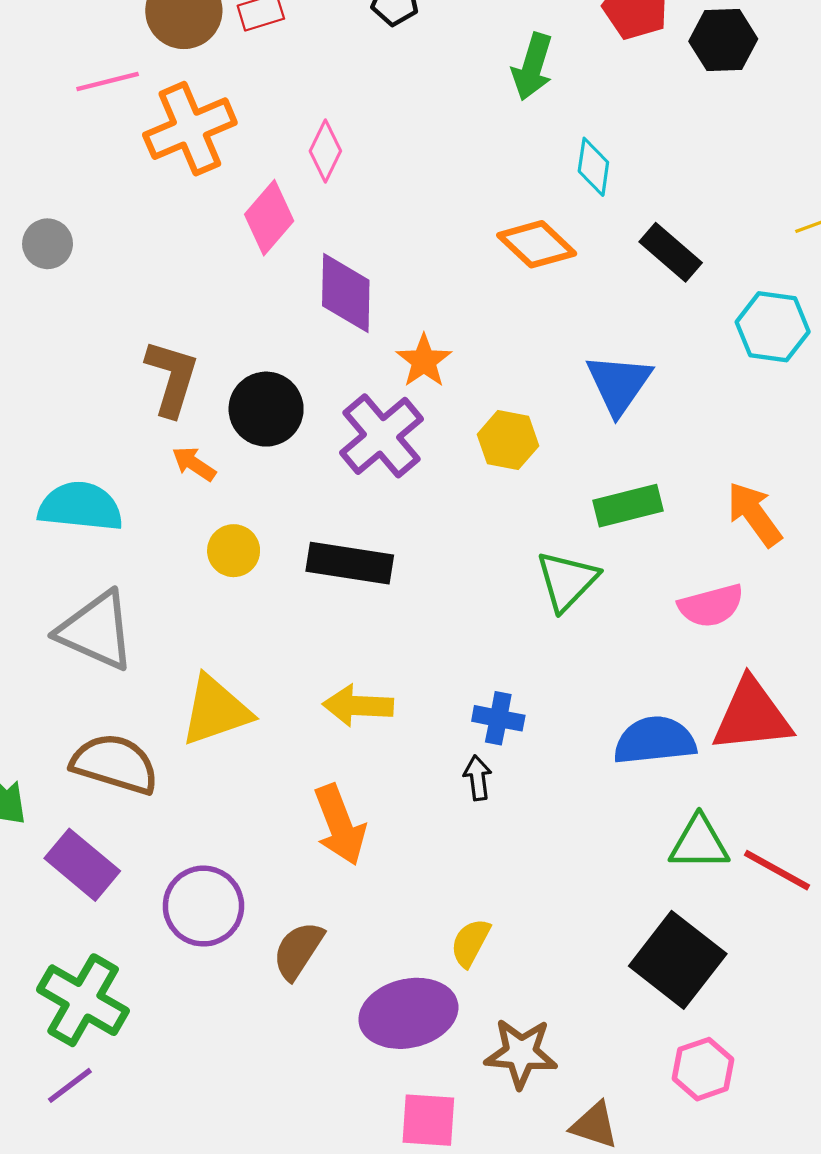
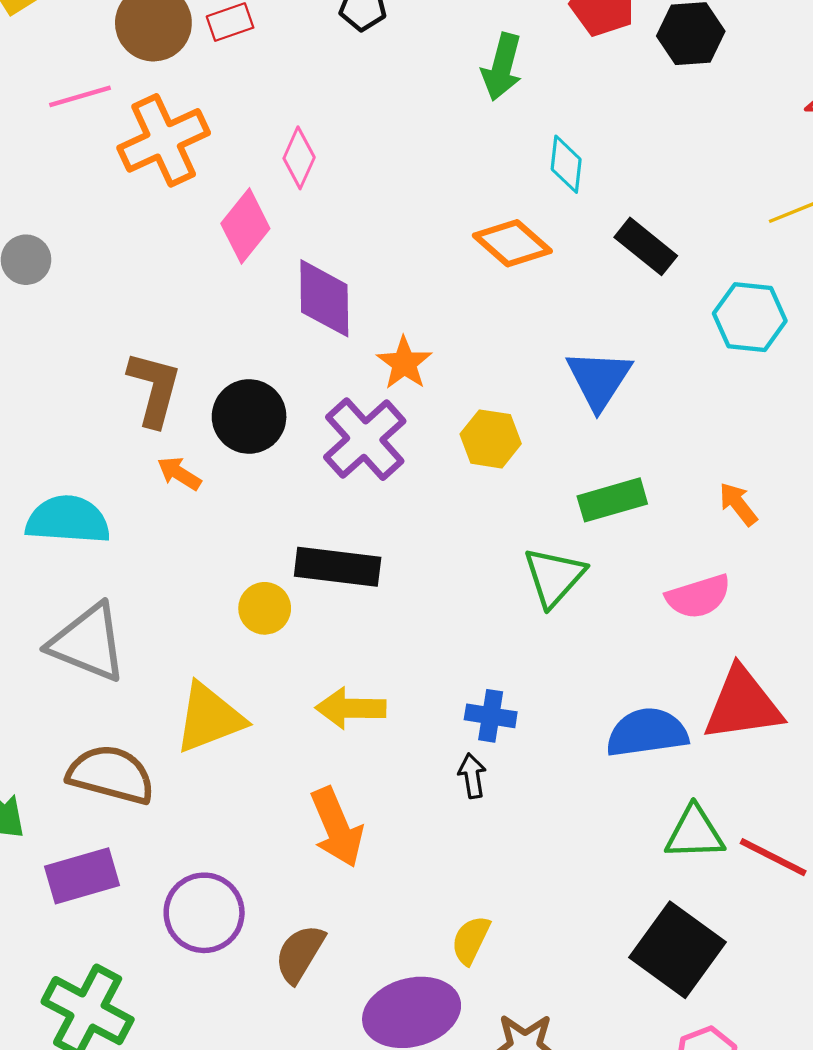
orange arrow: (754, 514) -> (738, 504), size x0.7
yellow circle: (234, 551) -> (265, 608), moved
purple rectangle: (82, 865) -> (82, 876), turned -54

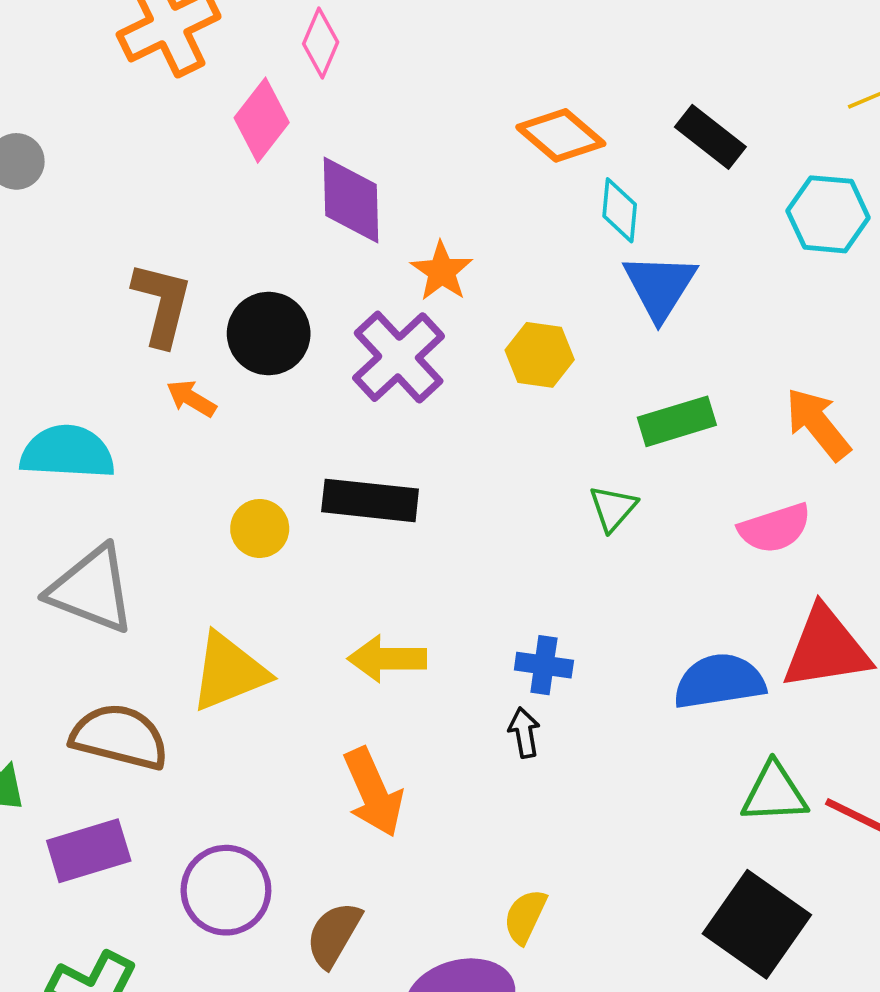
cyan diamond: (566, 164) -> (620, 210), moved
orange arrow: (738, 504) -> (818, 424), size x1.5
green triangle: (554, 577) -> (613, 508), size x0.7
yellow circle: (265, 608) -> (260, 528), moved

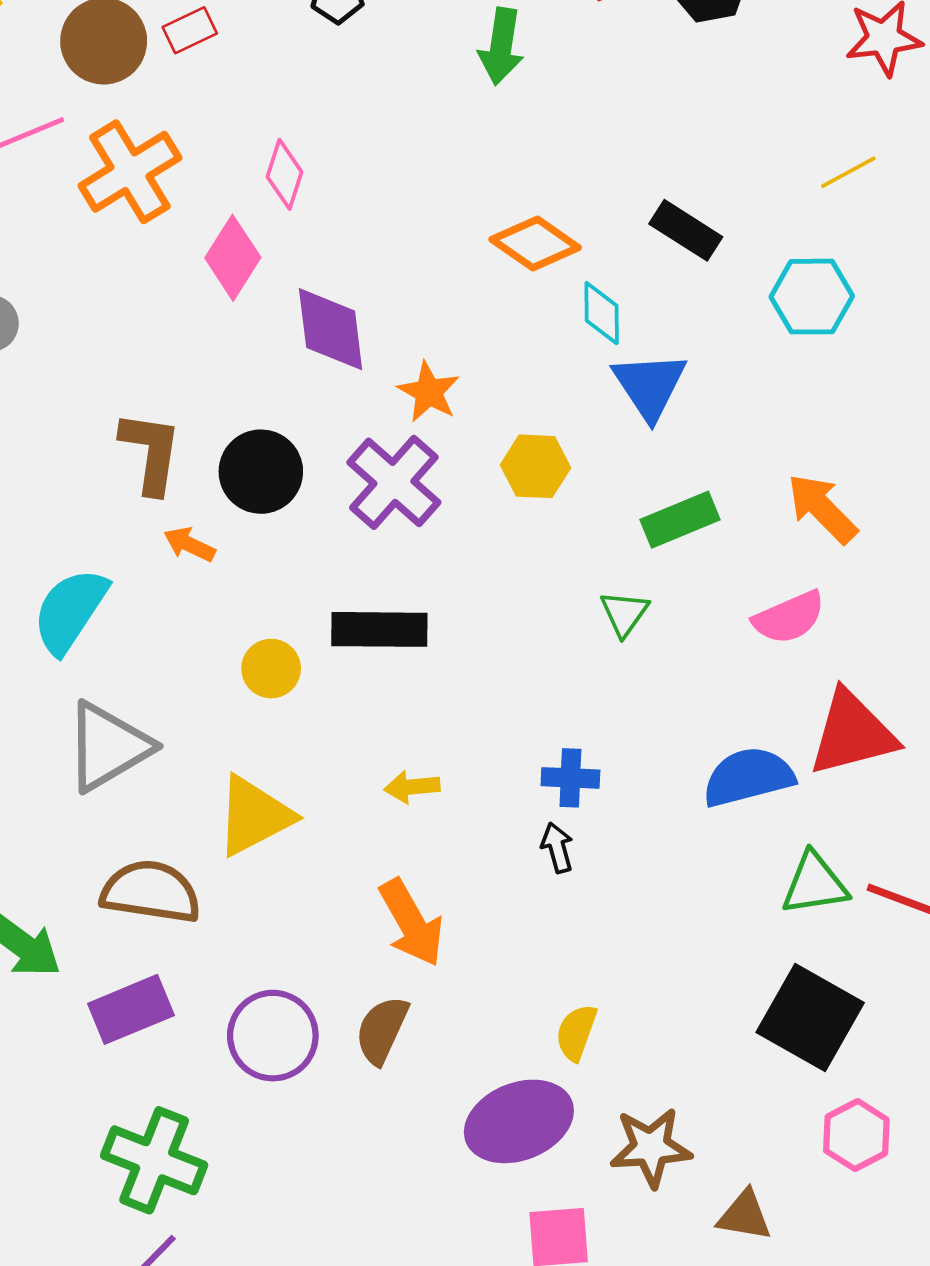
cyan semicircle: (67, 452) -> (70, 611), turned -54
gray triangle: (92, 590) -> (108, 746), turned -46
yellow arrow: (387, 659) -> (412, 787), size x0.7
brown semicircle: (334, 935) -> (382, 1030), moved

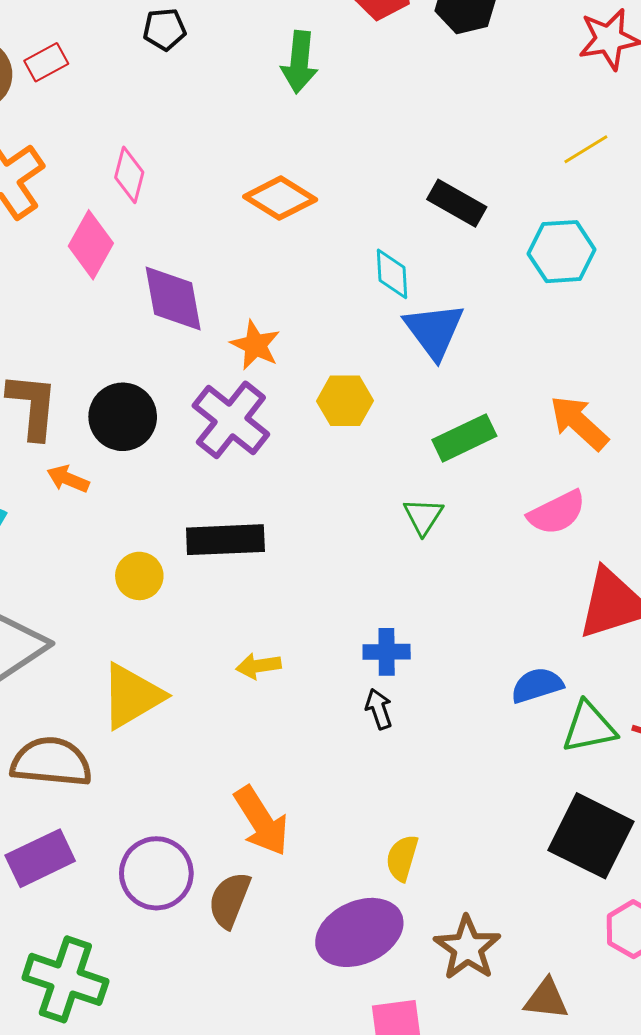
orange diamond: (535, 244) -> (280, 198), moved
blue semicircle: (748, 777) -> (537, 685), moved, size x0.7
orange arrow: (411, 923) -> (261, 821), moved
brown semicircle: (382, 1030) -> (229, 900), moved
brown star: (651, 1147) -> (467, 948), turned -30

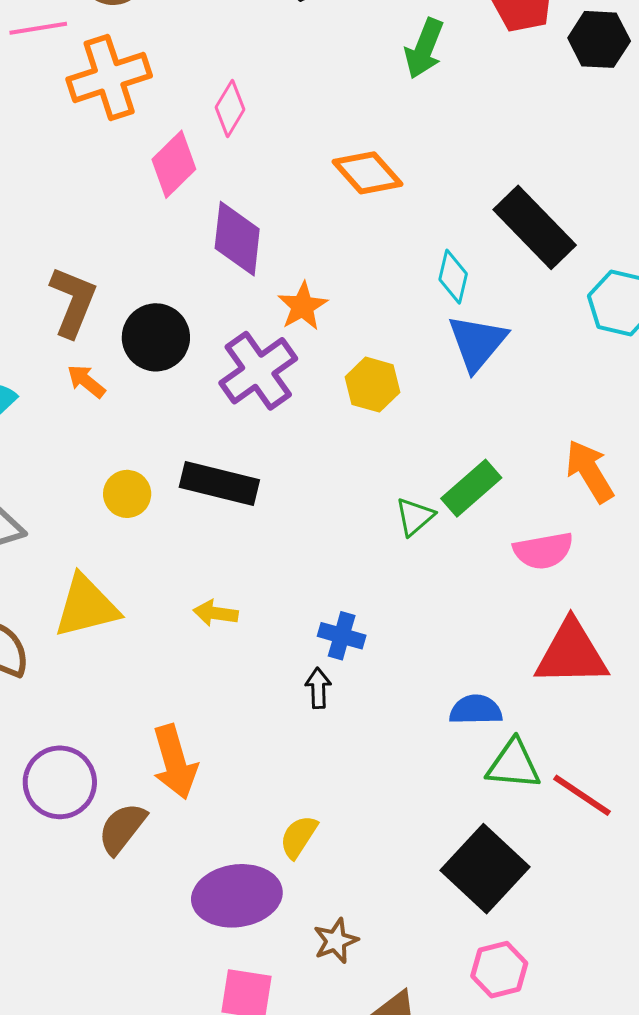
black rectangle: (457, 203) -> (535, 227), size x1.5
green rectangle: (464, 438) -> (471, 488), moved, turned -32
brown star: (467, 948) -> (336, 941), size x0.7

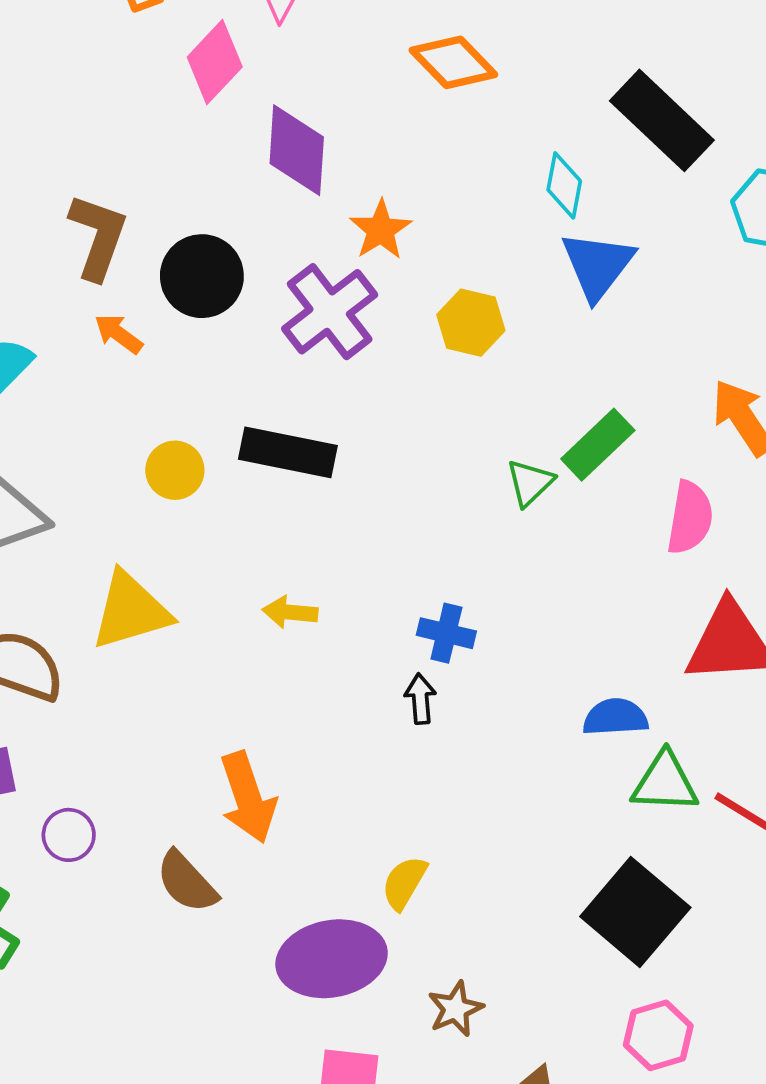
pink semicircle: (543, 551) -> (690, 518), turned -68
purple circle: (60, 782) -> (69, 835), moved, size x0.6
brown semicircle: (122, 828) -> (187, 882), turned -78

